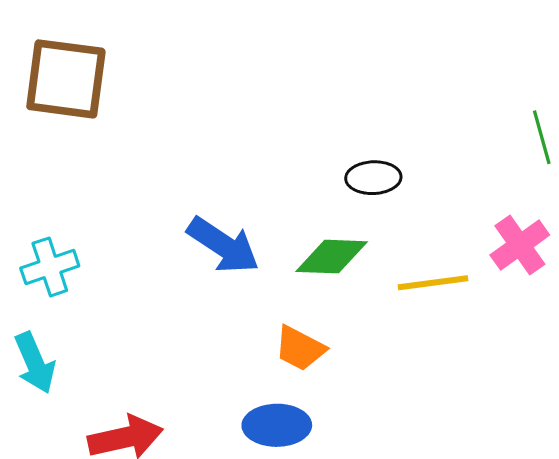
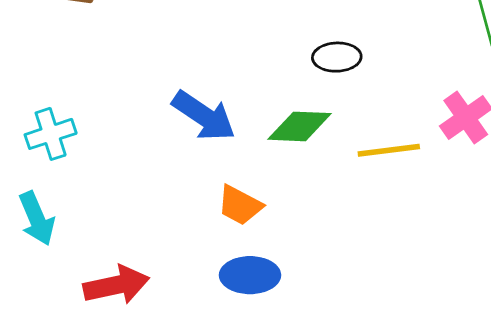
orange trapezoid: (300, 348) -> (240, 205), moved

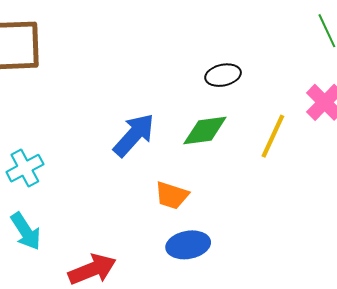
blue arrow: (204, 116) -> (134, 135), turned -72
yellow line: (389, 150) -> (273, 136), turned -48

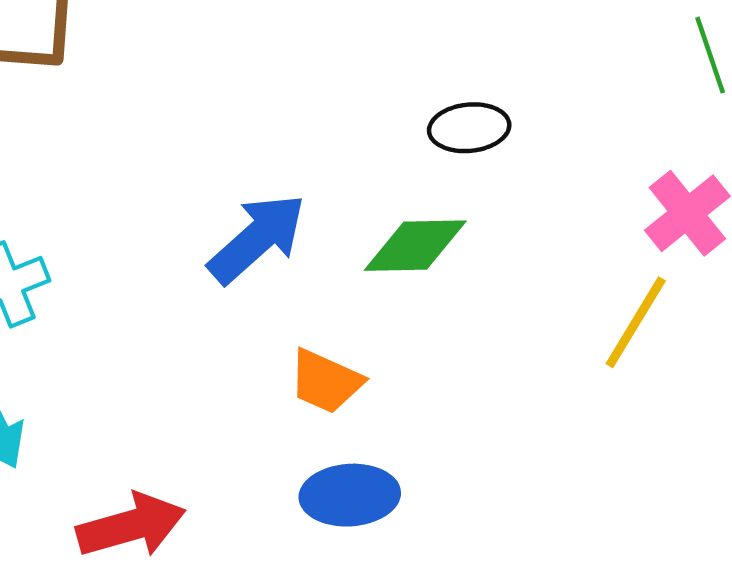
yellow line: (273, 136) -> (636, 322), moved

